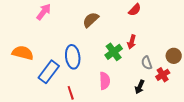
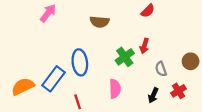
brown semicircle: (91, 20) -> (100, 22), turned -132
orange semicircle: (23, 53) -> (23, 86), moved, turned -40
red cross: (163, 75) -> (178, 91), moved

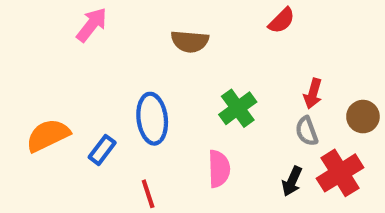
red arrow: (144, 46) -> (313, 94), moved
blue rectangle: (54, 79) -> (102, 150), size x0.6
orange semicircle: (23, 86) -> (48, 135), moved
red cross: (178, 91) -> (340, 173), size x1.5

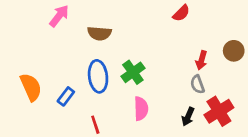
brown semicircle: (190, 41) -> (99, 33), moved
green cross: (238, 108) -> (133, 72), moved
brown circle: (363, 117) -> (234, 51), moved
orange semicircle: (48, 135) -> (31, 87), turned 92

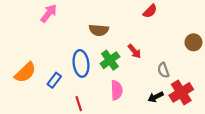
brown semicircle: (99, 33) -> (99, 30), moved
red arrow: (201, 60) -> (134, 51), moved, turned -56
orange semicircle: (31, 87) -> (25, 72), turned 70
black arrow: (188, 117) -> (156, 97), turned 40

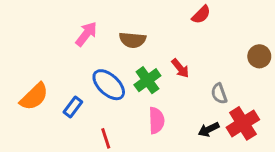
pink arrow: (49, 13) -> (86, 34), moved
blue ellipse: (81, 63) -> (109, 85), turned -40

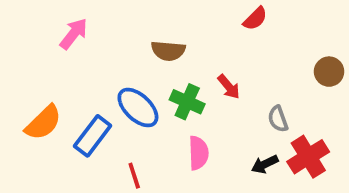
pink arrow: (86, 34) -> (74, 34), moved
green cross: (147, 80) -> (187, 102), turned -30
blue rectangle: (73, 107) -> (93, 136), size x1.5

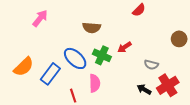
red arrow: (229, 87) -> (125, 47), turned 96
gray semicircle: (278, 119) -> (151, 65), turned -56
pink semicircle: (198, 153) -> (95, 83), moved
black arrow: (265, 164) -> (144, 89), turned 56

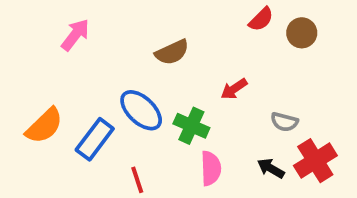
brown semicircle: (92, 28) -> (172, 52), turned -30
brown circle: (179, 39) -> (302, 33), moved
green cross: (102, 55) -> (191, 126), moved
pink semicircle: (95, 83) -> (211, 168), moved

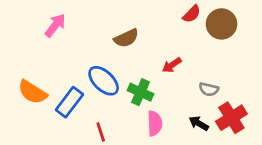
brown circle: (302, 33) -> (221, 24), size x1.4
orange semicircle: (44, 126) -> (33, 92), turned 76

